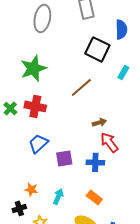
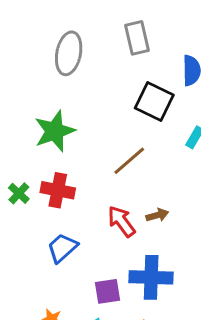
red arrow: (109, 142) -> (122, 221), moved
purple square: (64, 158) -> (108, 291), moved
blue cross: (95, 162) -> (151, 277), size x1.5

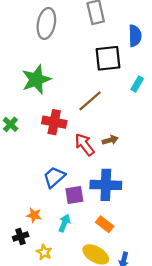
black square: (154, 102) -> (108, 58), turned -32
red cross: (58, 190) -> (54, 122), moved
blue trapezoid: (62, 248) -> (54, 177), moved

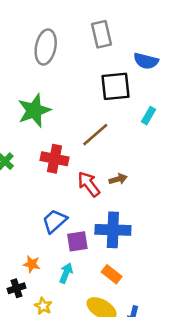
blue semicircle: (135, 36) -> (146, 61), turned 105

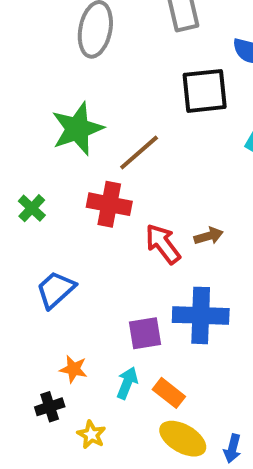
brown line: (95, 135) -> (139, 153), moved
blue trapezoid: (55, 221) -> (56, 290), moved
orange rectangle: (112, 274) -> (169, 393), moved

